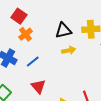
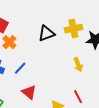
yellow arrow: (69, 50) -> (78, 65), moved, turned 88

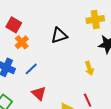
yellow cross: (73, 29) -> (95, 19), moved

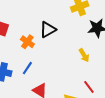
orange cross: (22, 42) -> (27, 42), moved

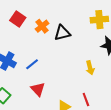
orange cross: (27, 42) -> (42, 26), moved

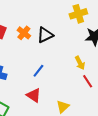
blue line: (32, 64) -> (38, 71), moved
red line: (86, 99) -> (88, 81), moved

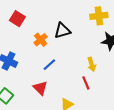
orange cross: (24, 33) -> (41, 40), moved
red line: (88, 81) -> (86, 83), moved

